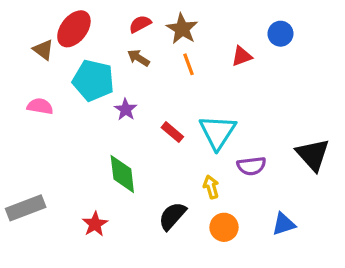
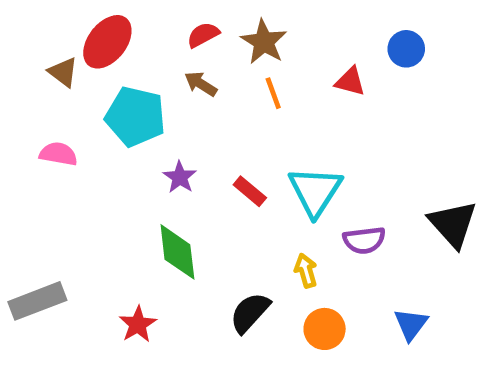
red triangle: (242, 56) -> (350, 81), turned 35
purple star: (126, 109) -> (180, 177), moved
blue triangle: (284, 224) -> (411, 324), turned -35

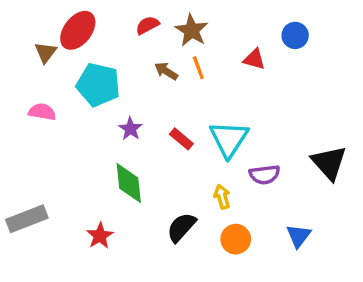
brown triangle: (63, 72) -> (46, 52), turned 30
brown arrow: (201, 84) -> (166, 71), moved

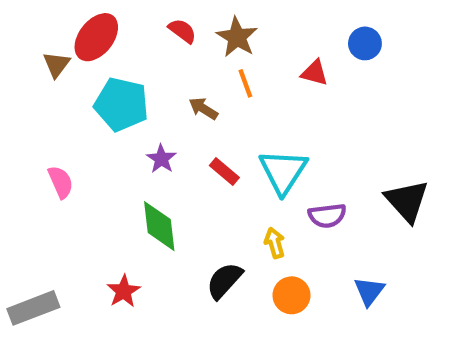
red semicircle: (147, 25) -> (182, 31), turned 65
brown arrow: (166, 71) -> (203, 109), moved
pink semicircle: (42, 112) -> (61, 182), moved, turned 56
gray rectangle: (27, 219) -> (33, 308), moved

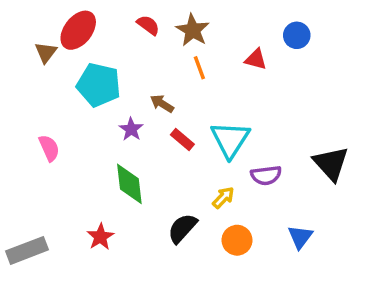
brown arrow: (203, 109) -> (162, 104), moved
yellow arrow: (275, 243) -> (223, 198), turned 60

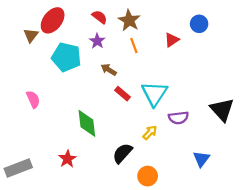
red triangle: (256, 59) -> (172, 40), turned -49
purple star: (131, 129) -> (97, 41), moved
orange circle: (237, 240) -> (148, 176), moved

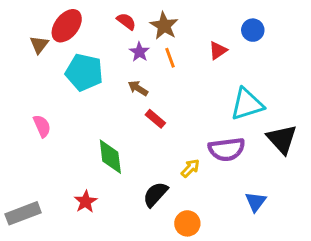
purple star: (97, 41) -> (139, 52), moved
cyan triangle: (154, 94) -> (247, 104), moved, turned 40
purple semicircle: (178, 118) -> (227, 149), size x1.4

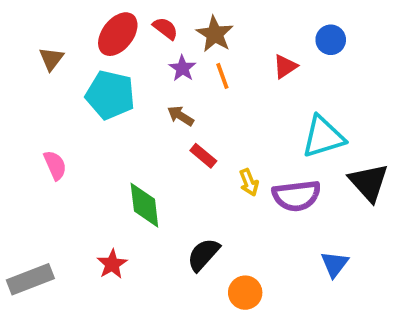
red ellipse: (67, 26) -> (118, 34), moved
yellow arrow: (190, 168) -> (249, 182), moved, turned 114

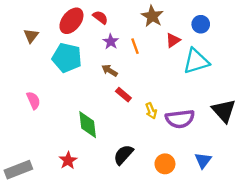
brown star: (215, 34) -> (152, 16), moved
cyan triangle: (323, 137) -> (196, 61), moved
orange circle: (245, 293) -> (165, 164), moved

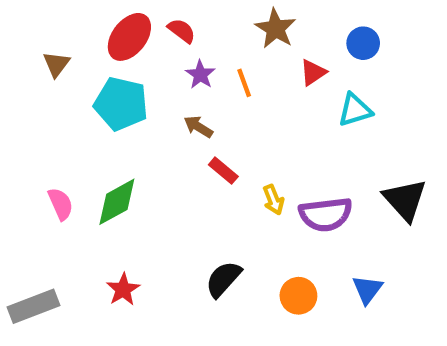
cyan triangle: (196, 61) -> (355, 110), size x0.7
pink semicircle: (33, 100) -> (61, 204), moved
green diamond: (88, 125) -> (117, 202), moved, turned 68

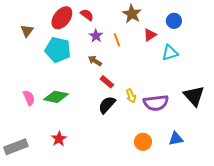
green diamond: (117, 202) -> (56, 97), turned 40
black semicircle: (223, 279) -> (107, 105), moved
blue triangle: (367, 289) -> (176, 139), turned 42

